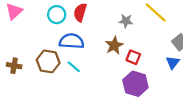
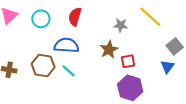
cyan circle: (57, 15) -> (41, 19), moved
red square: (133, 57) -> (128, 61), turned -32

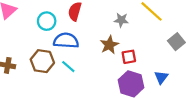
cyan circle: (41, 19) -> (47, 21), moved
blue triangle: (167, 67) -> (161, 77), moved

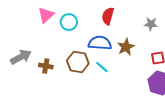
cyan circle: (47, 21) -> (69, 22), moved
brown star: (109, 45) -> (126, 47), moved

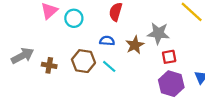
gray star: (151, 24) -> (158, 33), moved, size x1.5
blue semicircle: (100, 43) -> (107, 41), size x0.6

